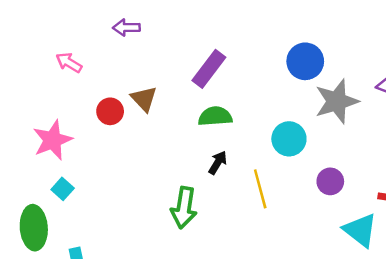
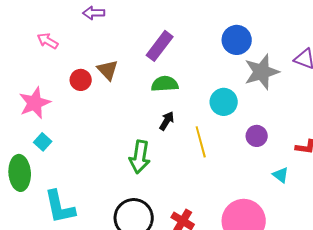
cyan triangle: (360, 230) -> (281, 175), size x0.6

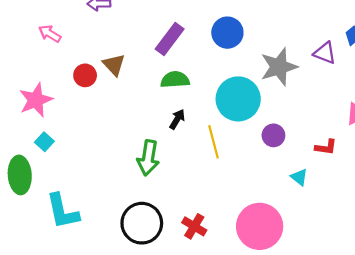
blue circle: (237, 40) -> (227, 33), moved
cyan circle: (224, 102) -> (238, 99), size x1.5

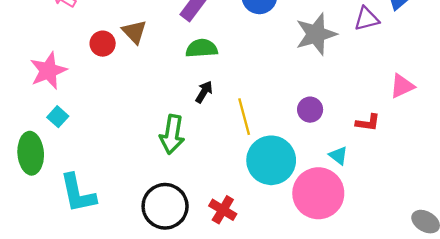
purple triangle: (325, 53) -> (367, 19), turned -35
cyan circle: (238, 99) -> (271, 160), moved
pink circle: (260, 226) -> (318, 193), moved

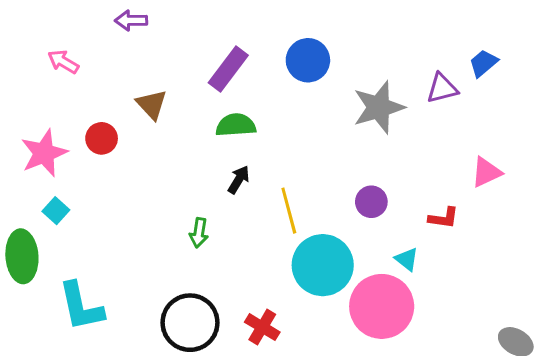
red circle: (103, 44) -> (102, 138), moved
green arrow: (172, 134) -> (199, 233), size x0.6

